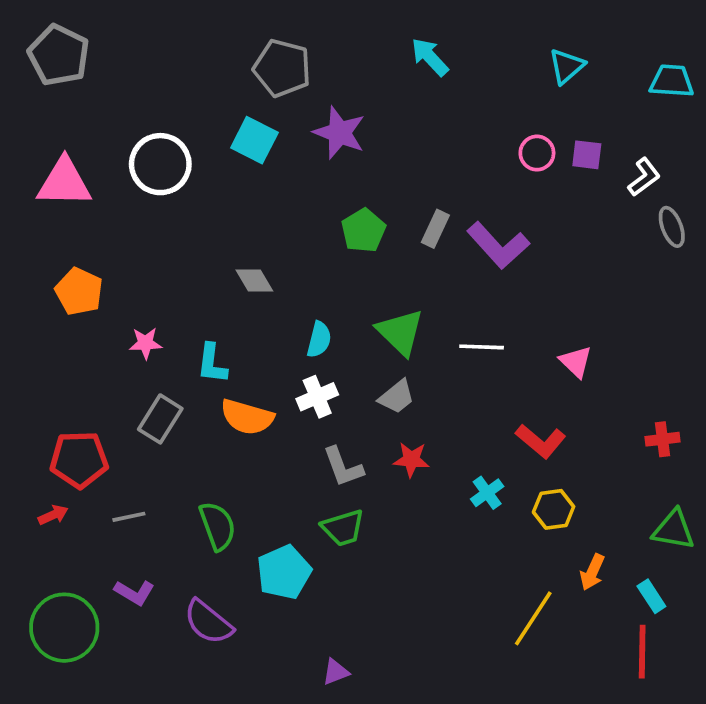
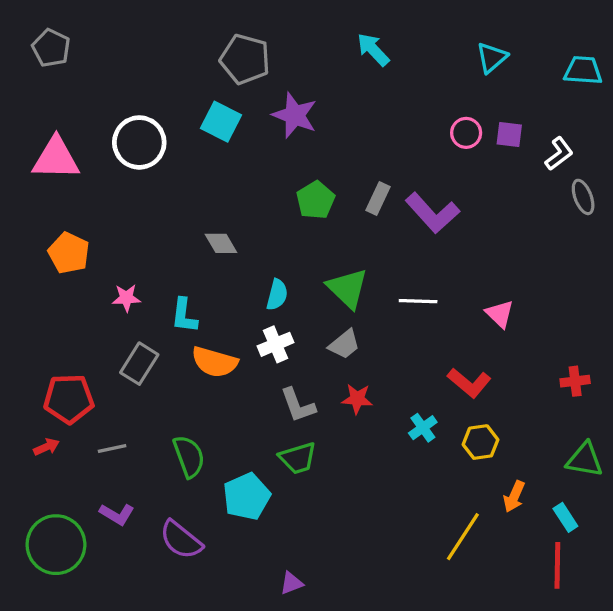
gray pentagon: (59, 55) -> (51, 48), size x0.7

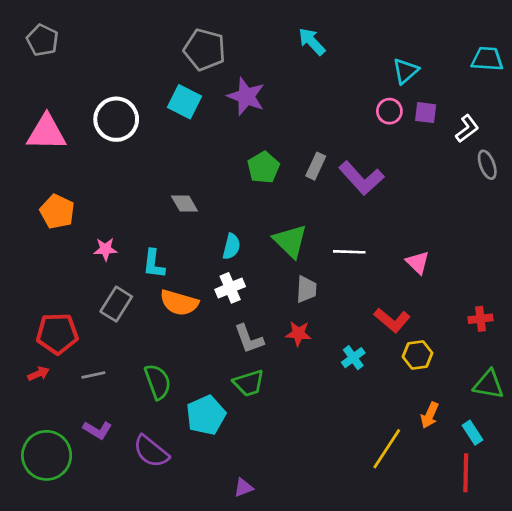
cyan triangle: (492, 58) -> (406, 71), moved
gray trapezoid: (344, 344) -> (306, 289), moved, turned -48
yellow hexagon: (481, 442) -> (418, 355), moved

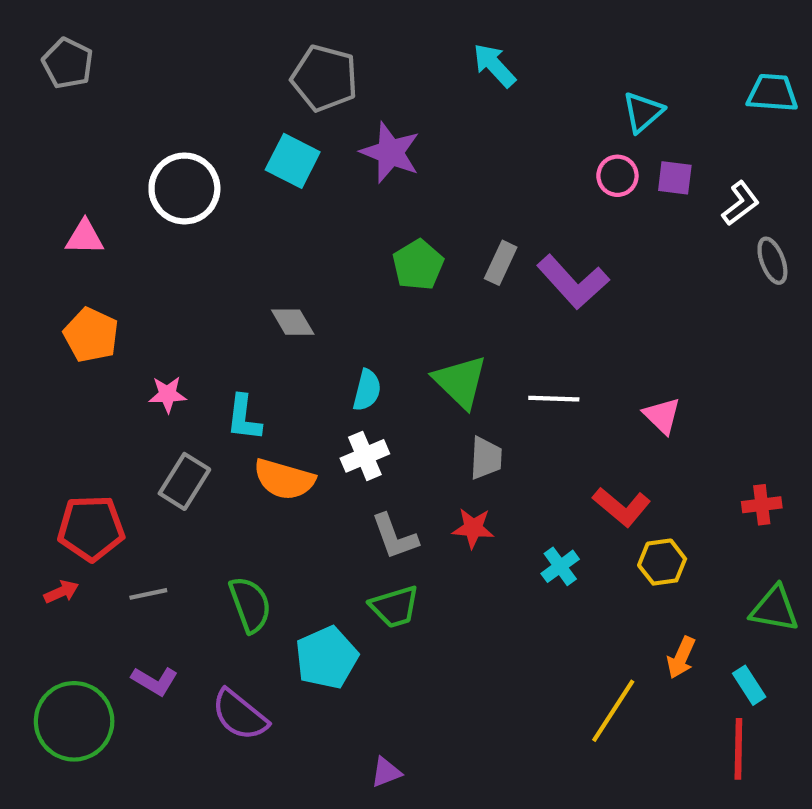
pink triangle: (47, 133) -> (85, 237), moved, size x0.6

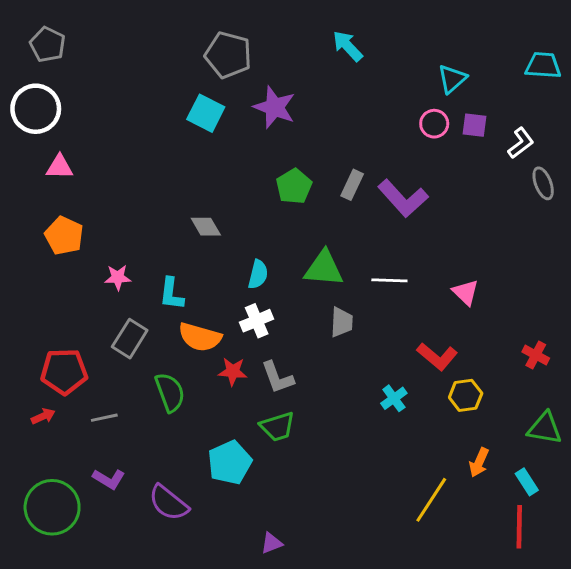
white circle: (184, 188) -> (36, 109), moved
green triangle: (460, 382) -> (324, 268), turned -39
red cross: (762, 505) -> (536, 355), turned 35
red star: (473, 528) -> (233, 371), moved
green semicircle: (250, 605) -> (170, 392), moved

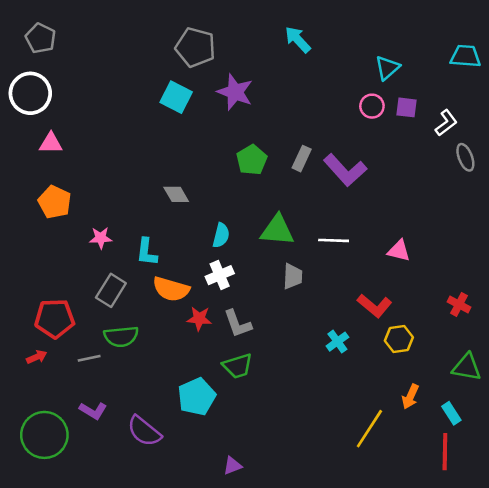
pink triangle: (466, 292) -> (399, 251), turned -30
green semicircle: (170, 392) -> (121, 336), moved, turned 104

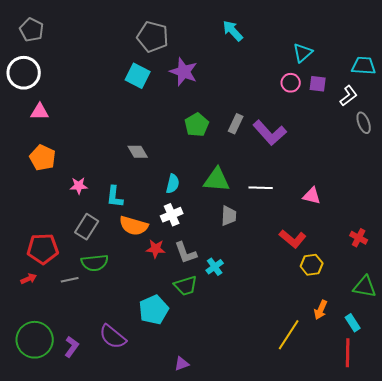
cyan trapezoid: (465, 56) -> (364, 66), moved
cyan cross: (337, 342) -> (215, 267), moved
purple L-shape: (93, 411) -> (72, 347), moved, turned -85

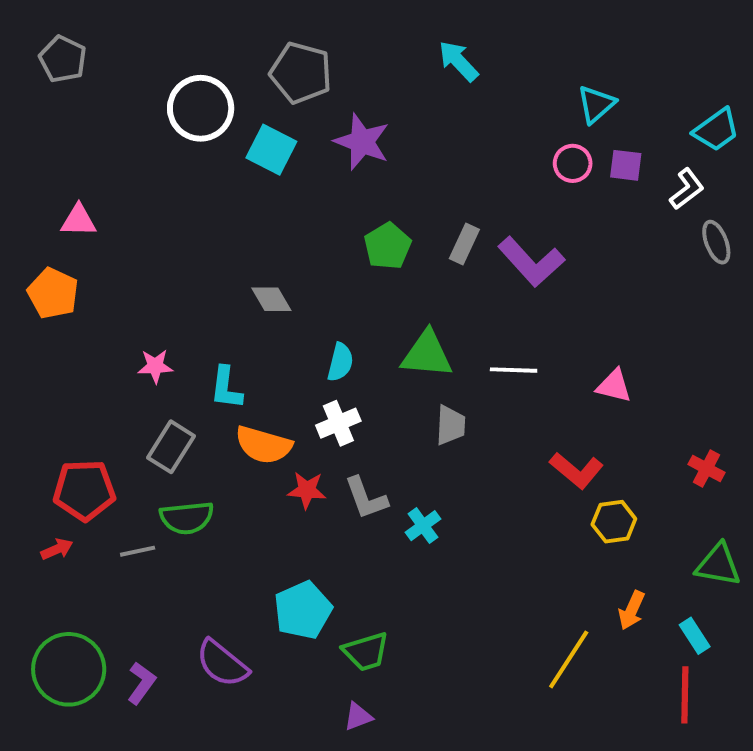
cyan trapezoid: (364, 66) -> (716, 130), turned 140
white circle: (24, 73) -> (201, 108), moved
orange pentagon: (43, 158) -> (53, 293), moved
green trapezoid: (186, 286) -> (366, 652), moved

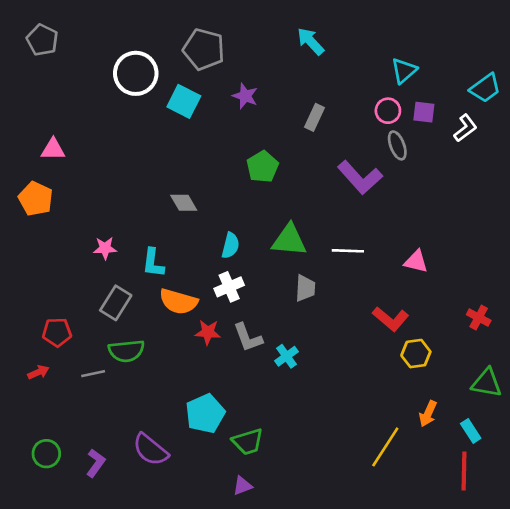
purple star: (362, 142) -> (245, 96), size x0.7
gray ellipse: (716, 242) -> (397, 145), moved
gray rectangle: (464, 244) -> (315, 117), moved
red pentagon: (84, 490) -> (57, 332), size x0.7
green circle: (69, 669) -> (46, 454), size x0.6

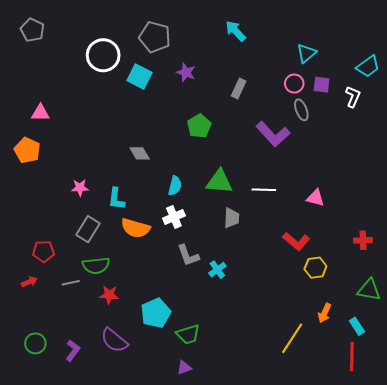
white L-shape: (465, 128) -> (353, 97), turned -30
red cross: (479, 318) -> (363, 240), turned -30
red star: (208, 332) -> (109, 295), moved

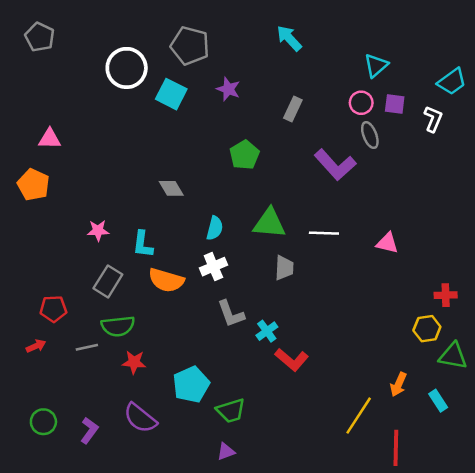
red L-shape: (296, 241) -> (292, 360), moved
yellow hexagon: (315, 268) -> (427, 329), moved
red line: (352, 357) -> (396, 448), moved

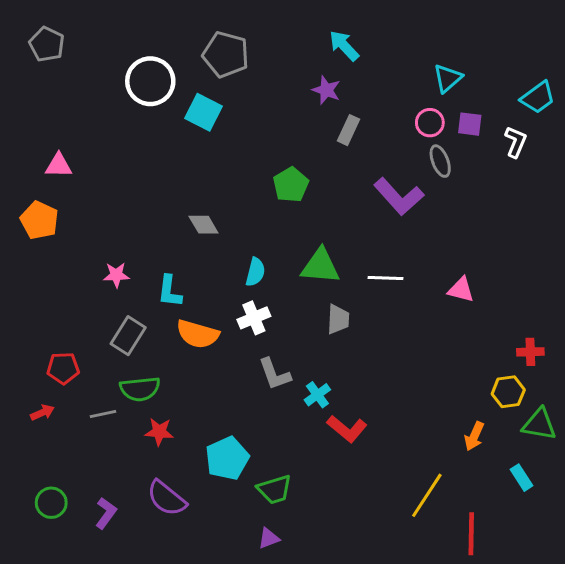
purple star: (228, 89) -> (326, 90), moved
orange arrow: (398, 385) -> (474, 436), moved

